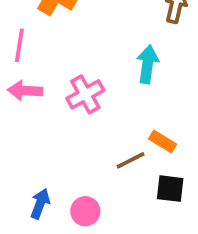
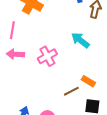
cyan arrow: (148, 64) -> (80, 40), turned -60

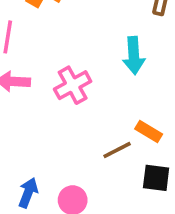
cyan arrow: (80, 40) -> (134, 55), turned -132

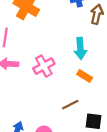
orange rectangle: (149, 132) -> (85, 76), moved

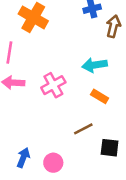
cyan arrow: (80, 48) -> (95, 65), turned 85

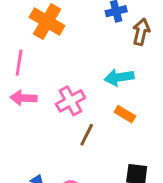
brown line: (83, 129) -> (87, 135), moved, turned -36

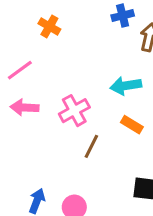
orange cross: (47, 22) -> (49, 26), size x0.6
pink line: (19, 63) -> (20, 70), turned 45

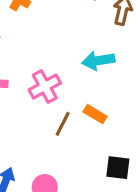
orange rectangle: (132, 125) -> (95, 114), moved

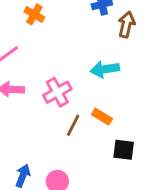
black square: (118, 168) -> (124, 150), moved

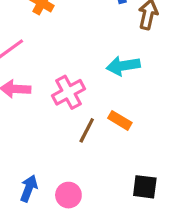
black square: (124, 150) -> (145, 187), moved

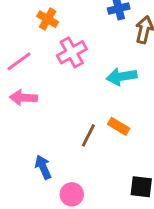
pink cross: (68, 92) -> (72, 52), moved
blue arrow: (29, 188) -> (43, 167), moved, turned -45

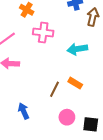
pink cross: (72, 52) -> (43, 32), turned 36
pink circle: (72, 194) -> (67, 117), moved

